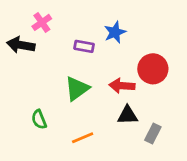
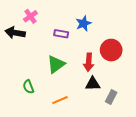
red arrow: (122, 86) -> (89, 62), turned -90

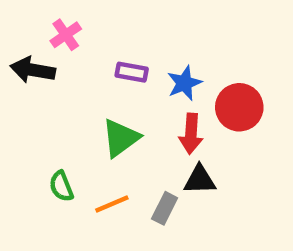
blue star: (84, 23) -> (184, 83), moved
gray rectangle: (111, 97) -> (165, 208), moved
orange line: (60, 100) -> (112, 204), moved

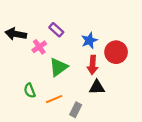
pink cross: (66, 35) -> (39, 47), moved
purple rectangle: (132, 72) -> (56, 30), moved, turned 32
gray rectangle: (165, 208) -> (76, 110), moved

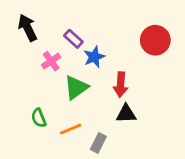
black arrow: (16, 34) -> (28, 28), moved, turned 54
blue star: (89, 40) -> (94, 57), moved
red circle: (116, 52) -> (155, 40), moved

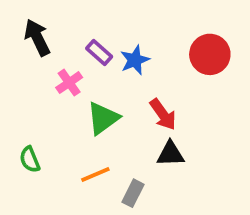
blue star: (94, 57) -> (135, 60), moved
red arrow: (121, 85) -> (163, 114), turned -40
green semicircle: (39, 118) -> (30, 159), moved

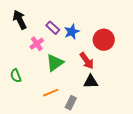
red circle: (210, 54) -> (104, 40), moved
green semicircle: (30, 159) -> (16, 76), moved

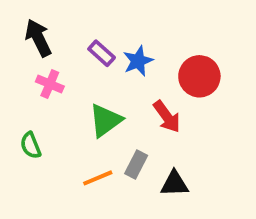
pink cross: (37, 44) -> (50, 84), moved, turned -32
black triangle: (91, 82) -> (174, 184), moved
gray rectangle: (71, 103) -> (136, 165), moved

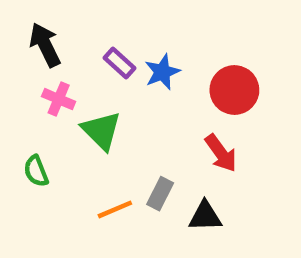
red arrow: (167, 117) -> (221, 153), moved
green triangle: (105, 120) -> (101, 131), moved, turned -39

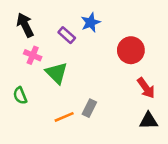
blue star: (162, 72) -> (91, 23), moved
red arrow: (221, 153) -> (146, 88), moved
black triangle: (205, 216) -> (149, 121), moved

